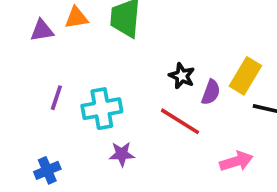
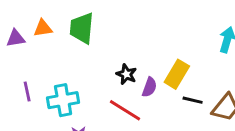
purple line: (56, 98) -> (27, 92), turned -30

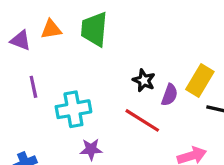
purple triangle: (16, 38) -> (21, 40), turned 30
purple line: (27, 92) -> (33, 87), moved

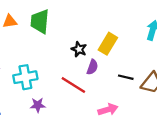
black star: (144, 80) -> (79, 49), moved
yellow rectangle: (200, 80) -> (108, 44), moved

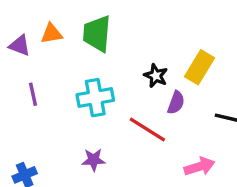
cyan cross: (25, 77) -> (95, 98), moved

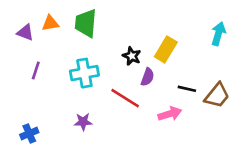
purple line: (33, 94) -> (36, 70), turned 30
pink arrow: (200, 167) -> (170, 114), moved

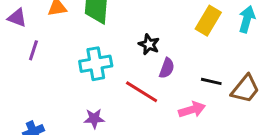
purple triangle: (25, 32) -> (17, 18), moved
yellow rectangle: (166, 49) -> (208, 21), moved
purple line: (36, 70) -> (33, 50), moved

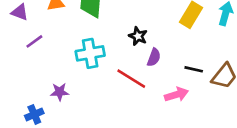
purple line: (33, 50) -> (34, 41), turned 36
purple star: (94, 118) -> (60, 92), moved

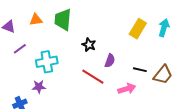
black star: (138, 36) -> (89, 45), moved
cyan cross: (90, 53) -> (47, 62), moved

